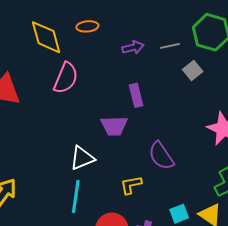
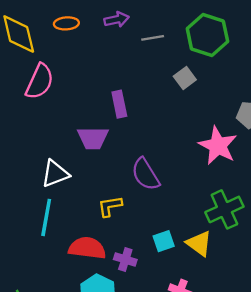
gray line: (170, 46) -> (153, 38), moved
purple arrow: (133, 47) -> (117, 20), moved

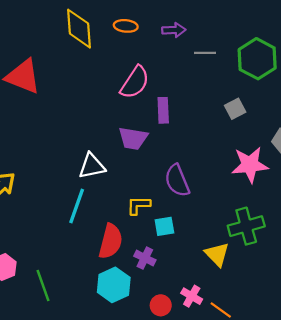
gray square: (185, 78) -> (235, 109), moved
pink semicircle: (40, 81) -> (135, 82), moved
pink star: (218, 146) -> (250, 165), turned 30
cyan square: (164, 241) -> (164, 226), moved
red semicircle: (87, 248) -> (111, 241), turned 88

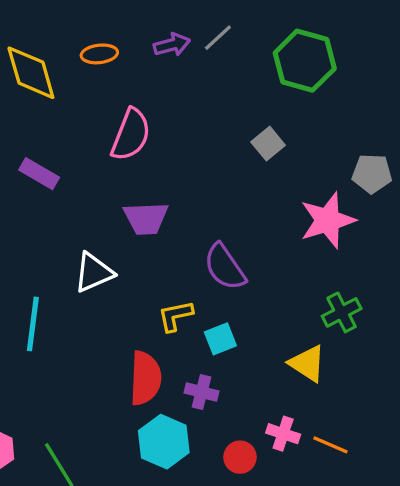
gray line: (205, 53) -> (218, 38), moved, turned -30
gray square: (235, 109) -> (268, 144), moved
purple rectangle: (163, 110) -> (39, 174), moved, turned -45
cyan line: (77, 206) -> (33, 324), moved
green cross: (246, 226) -> (342, 312), size x0.7

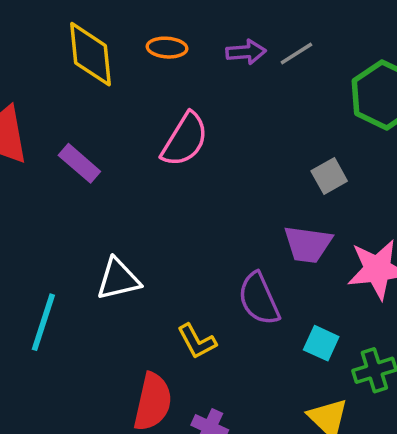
purple trapezoid: (146, 218) -> (308, 244), moved
yellow L-shape: (175, 316) -> (197, 341), turned -117
cyan square: (220, 339) -> (321, 343), moved, turned 36

